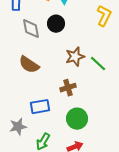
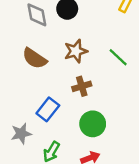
brown star: (75, 57) -> (76, 51), moved
blue rectangle: (40, 107) -> (48, 109), turned -42

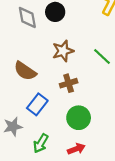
brown semicircle: (34, 58) -> (25, 71), moved

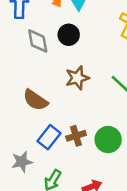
brown cross: (69, 83) -> (76, 136), moved
green circle: (79, 118) -> (108, 140), moved

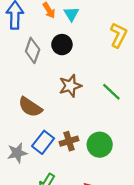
gray diamond: (38, 41) -> (33, 50), turned 30
gray star: (22, 162) -> (17, 153), moved

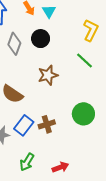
green line: (111, 92) -> (84, 61), moved
green circle: (100, 145) -> (83, 114), moved

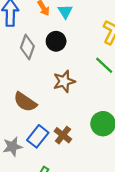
brown cross: (47, 124) -> (63, 135), turned -35

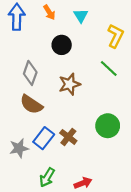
cyan triangle: (65, 11) -> (81, 16), moved
gray diamond: (27, 47) -> (30, 73), moved

